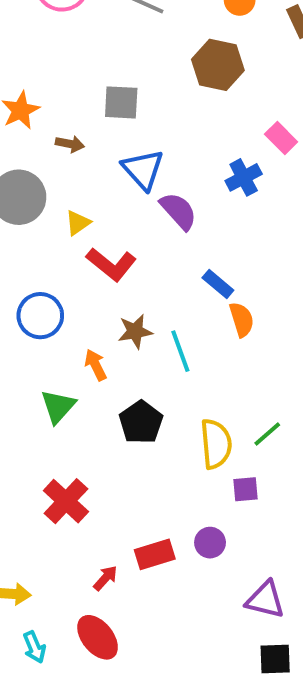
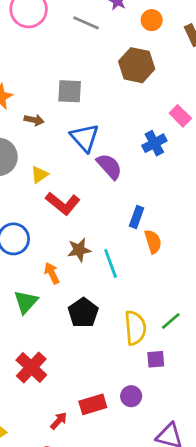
blue rectangle: (218, 284) -> (137, 217), turned 70

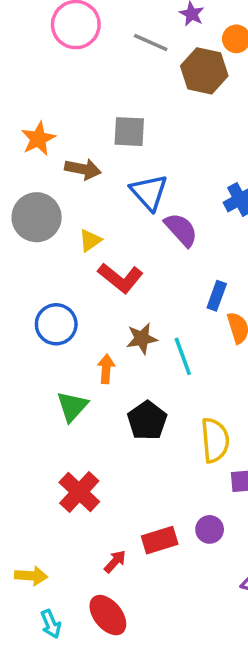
brown hexagon: (137, 65) -> (204, 71), moved
brown arrow: (34, 120) -> (83, 169), size x1.4
orange arrow: (52, 273) -> (106, 369), turned 30

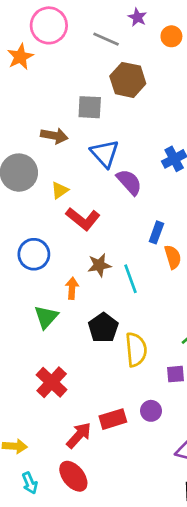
brown hexagon: (204, 71) -> (128, 80), moved
orange star: (38, 139) -> (20, 57), moved
yellow semicircle: (215, 440) -> (136, 350), moved
red arrow: (115, 562) -> (79, 435), size x1.5

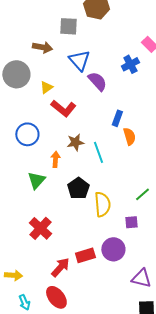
purple circle: (151, 411) -> (113, 249), size x1.5

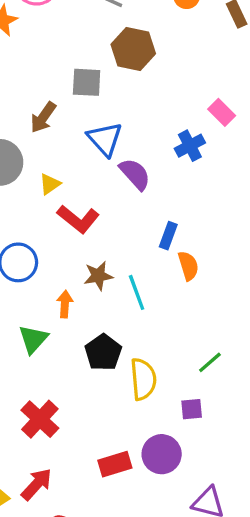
brown arrow: (42, 47) -> (43, 117), turned 114
red arrow: (60, 267) -> (37, 484), moved

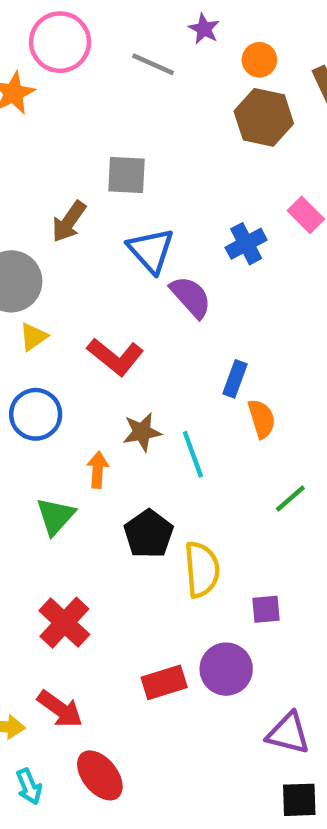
brown hexagon: (133, 49) -> (264, 117), moved
blue cross: (190, 146) -> (246, 244), moved
yellow triangle: (50, 184) -> (33, 337), moved
green line: (210, 362) -> (290, 498), moved
red arrow: (37, 484) -> (60, 709), turned 84

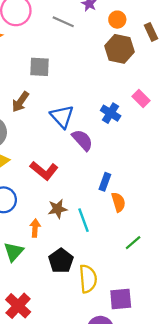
gray square: (126, 175) -> (40, 67), moved
blue cross: (246, 244) -> (111, 113), turned -30
purple square: (266, 609) -> (121, 299), size x1.5

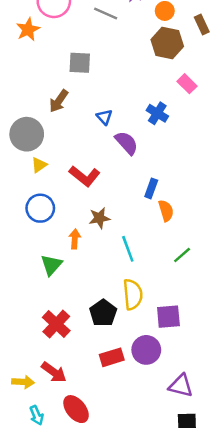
pink rectangle: (141, 98) -> (187, 84), moved
blue triangle: (62, 116) -> (104, 117), size x0.6
cyan line: (83, 220) -> (128, 249), moved
black pentagon: (61, 261) -> (103, 313), moved

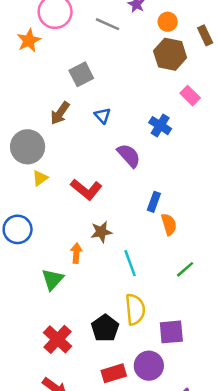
gray square: (80, 63) -> (81, 74), turned -30
blue triangle: (104, 117) -> (103, 116), moved
blue circle: (40, 208) -> (18, 229), moved

